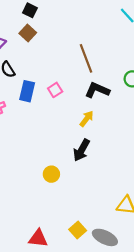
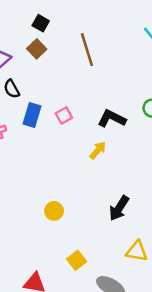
brown line: (86, 58) -> (87, 50), moved
black arrow: (82, 150) -> (119, 208), moved
yellow square: (78, 230) -> (77, 260), moved

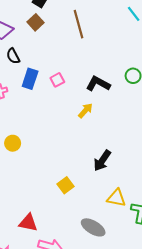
yellow circle: (54, 211) -> (13, 143), moved
yellow square: (77, 260) -> (65, 185), moved

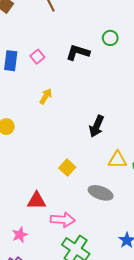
yellow arrow: (85, 111) -> (46, 96), moved
yellow square: (65, 185) -> (67, 168), moved

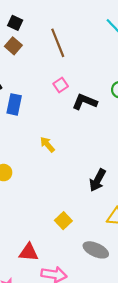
pink square: (37, 57) -> (61, 85), moved
yellow arrow: (46, 96) -> (47, 145), turned -77

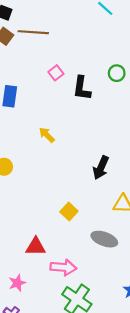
brown line: (58, 43) -> (33, 32), moved, turned -60
black L-shape: (85, 102) -> (82, 88), turned -100

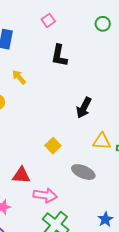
black L-shape: (82, 88) -> (59, 56), moved
yellow arrow: (47, 135) -> (19, 77), moved

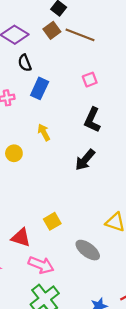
black arrow: (84, 108) -> (85, 160), moved
yellow square: (53, 146) -> (52, 221), moved

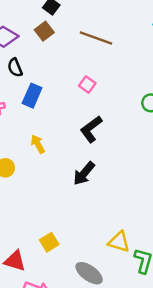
brown line: (80, 35) -> (96, 38), moved
pink square: (90, 80) -> (87, 85), turned -32
black L-shape: (92, 120) -> (91, 129), turned 30

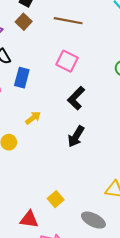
pink square: (87, 85) -> (67, 61), size x1.5
yellow arrow: (38, 144) -> (33, 118), turned 91

